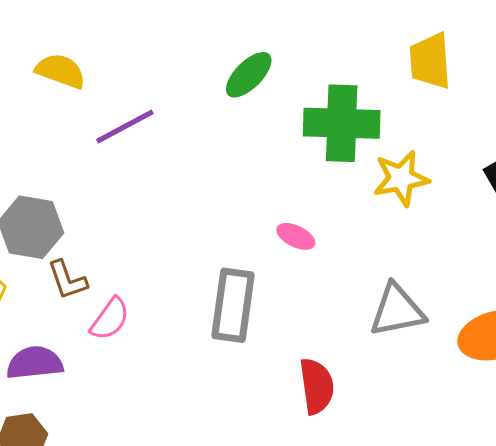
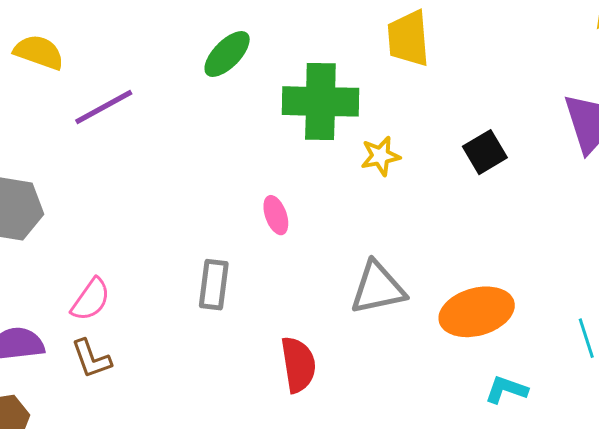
yellow star: (401, 178) -> (380, 156), size x0.7
pink ellipse: (296, 236) -> (276, 215), turned 45
brown L-shape: (67, 280) -> (91, 359), moved
gray rectangle: (233, 305) -> (214, 285), size x0.7

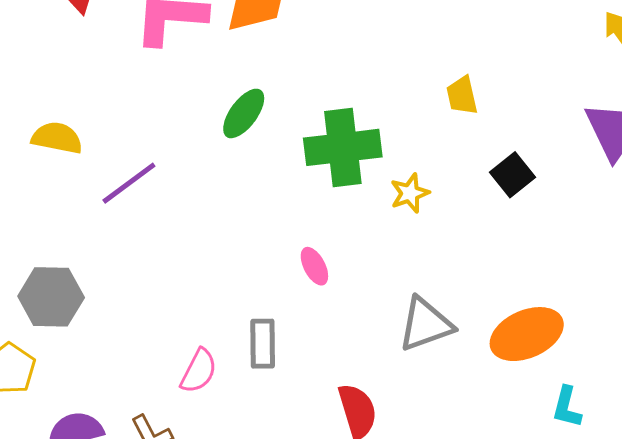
yellow trapezoid: (408, 38) -> (462, 96), moved, size x0.7
pink semicircle: (91, 300) -> (199, 371), moved
cyan L-shape: (506, 390) -> (567, 407), turned -87

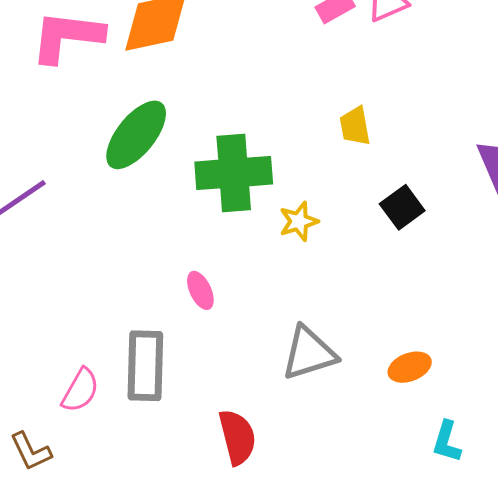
green ellipse: (244, 113) -> (136, 135), size x1.4
orange ellipse: (527, 334) -> (410, 367), size x0.6
gray rectangle: (263, 344) -> (145, 366), size x1.4

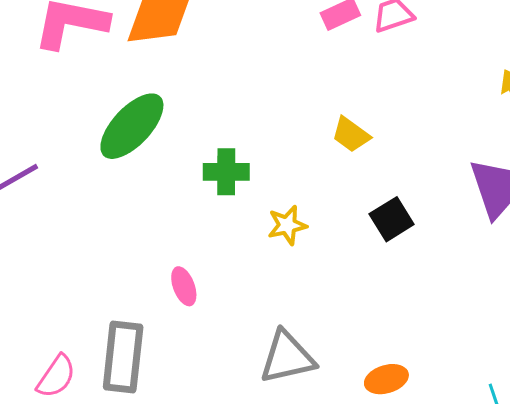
yellow trapezoid: (355, 126) -> (351, 135), turned -48
green cross: (234, 173) -> (226, 172), size x0.6

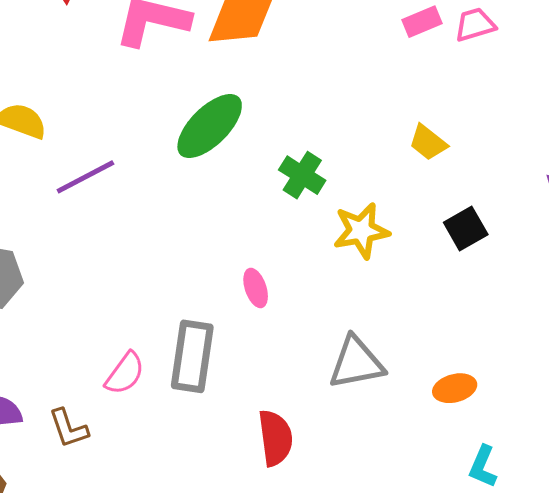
green cross: (226, 172) -> (302, 175), turned 30
yellow star: (287, 225) -> (361, 231), size x1.4

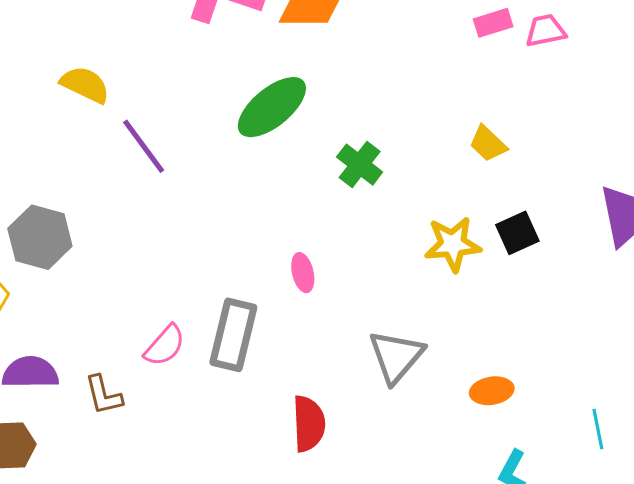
purple line: (85, 177) -> (144, 146), turned 76
yellow star: (361, 231) -> (453, 244), moved
gray triangle: (356, 363) -> (396, 356), turned -44

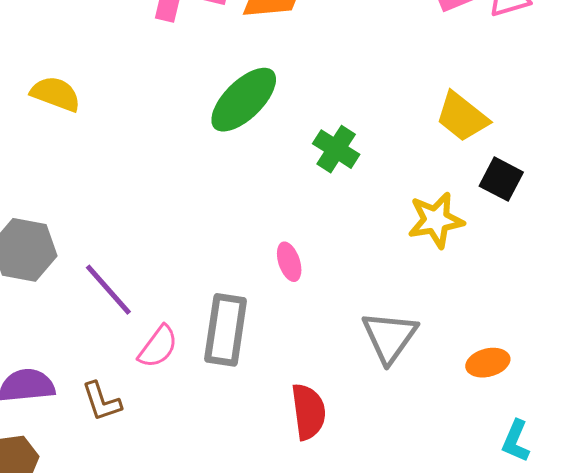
yellow trapezoid: (488, 144) -> (462, 117), size x1.4
purple line: (144, 146) -> (108, 290), moved
black square: (517, 233) -> (501, 179), moved, turned -33

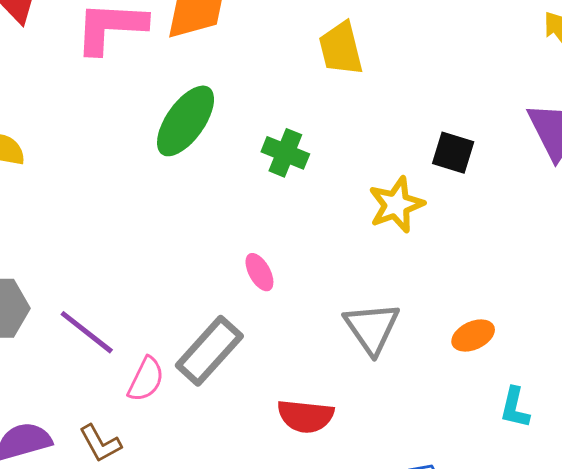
yellow trapezoid: (462, 117) -> (341, 49), moved, turned 48
gray rectangle: (226, 330) -> (209, 351), turned 44
red semicircle: (308, 412) -> (306, 416), turned 114

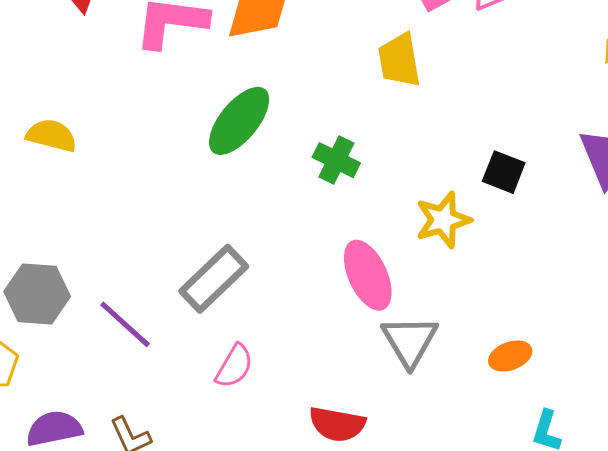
pink ellipse: (259, 272) -> (368, 275), moved, size x1.8
gray rectangle: (209, 351) -> (214, 279), moved
pink semicircle: (146, 379) -> (234, 366), moved

